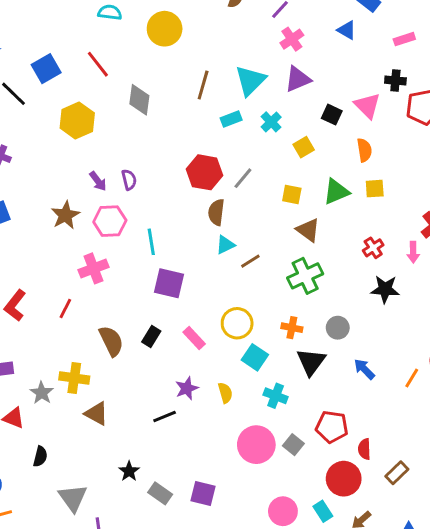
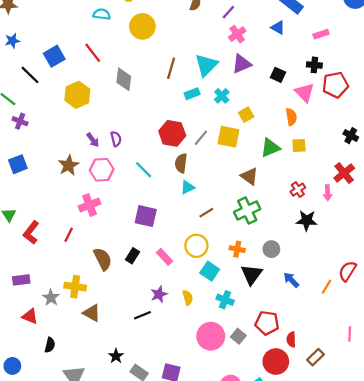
pink triangle: (367, 106) -> (304, 93), moved
black square: (332, 115) -> (278, 75), moved
yellow square: (292, 194) -> (228, 137), moved, size x1.5
cyan line: (151, 242) -> (144, 170), moved, turned -36
brown line: (250, 261) -> (206, 213), moved

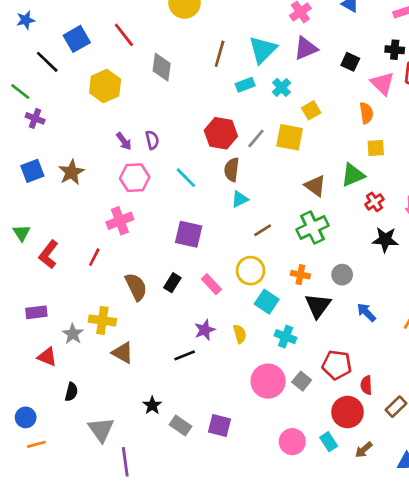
green triangle: (270, 148) -> (353, 175), moved
brown star: (69, 165) -> (71, 172), moved

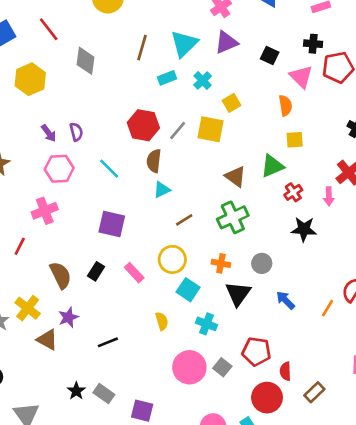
yellow cross: (102, 320) -> (28, 308), turned 30
purple star: (205, 330) -> (68, 317), moved
gray rectangle: (180, 425) -> (104, 394), moved

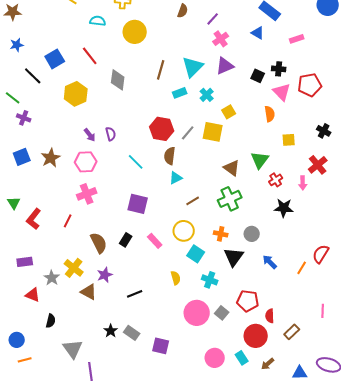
black cross: (313, 44) -> (279, 69), moved
yellow square: (295, 140) -> (289, 140), moved
green triangle: (272, 166) -> (260, 160), turned -30
pink hexagon: (59, 169) -> (86, 162), moved

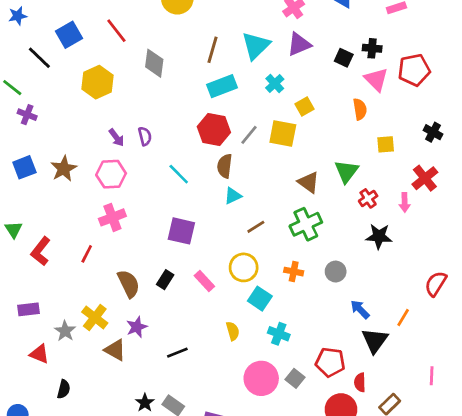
cyan rectangle: (180, 93) -> (222, 86), moved, size x1.5
red semicircle: (321, 254) -> (436, 284), moved
black triangle: (234, 257) -> (375, 340), moved

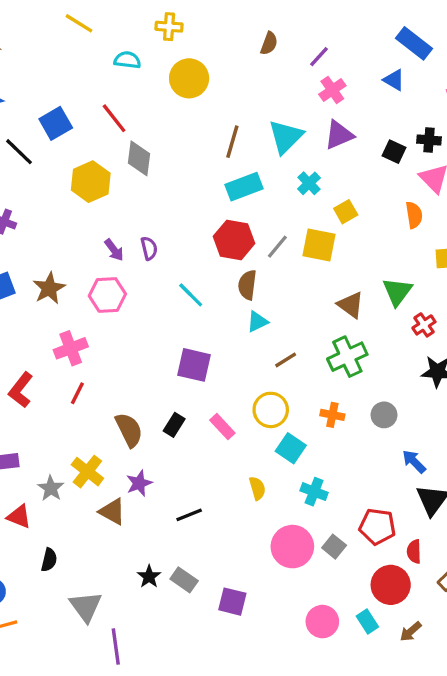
gray diamond: (154, 63) -> (139, 158), moved
pink cross: (112, 217) -> (71, 348), moved

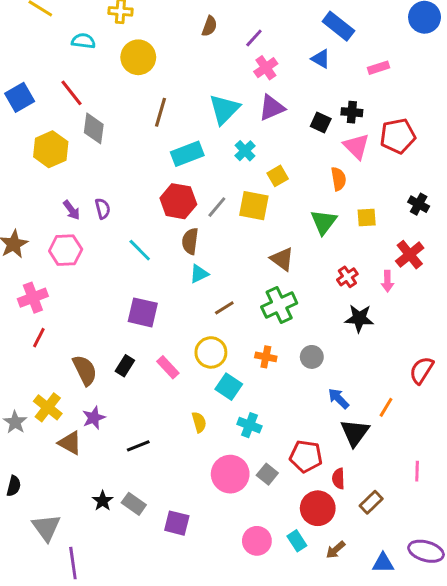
brown line: (232, 142) -> (160, 112), moved
green triangle: (397, 292) -> (324, 222), moved

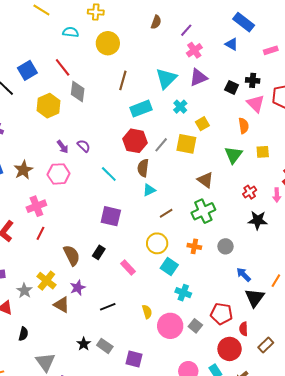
purple semicircle: (103, 209) -> (84, 146), turned -32
pink rectangle: (168, 367) -> (128, 268), moved
yellow semicircle: (199, 422) -> (147, 312), moved

